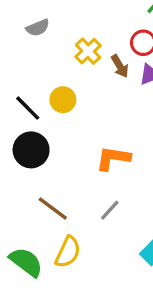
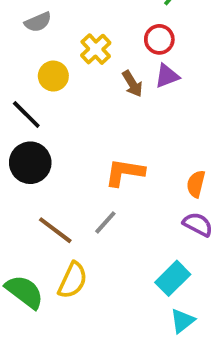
brown arrow: (120, 66) -> (132, 84), moved
yellow circle: (63, 100) -> (53, 76), moved
gray line: (110, 210) -> (105, 222), moved

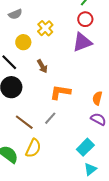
red circle: (159, 39) -> (85, 19), moved
purple triangle: (167, 76) -> (82, 42), size x1.5
brown arrow: (132, 84) -> (42, 66), moved

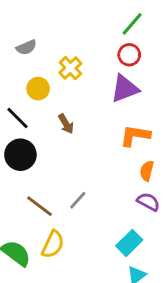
orange L-shape: (60, 92) -> (135, 136), moved

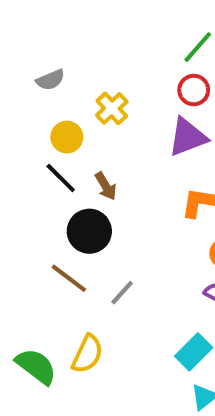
black line: (18, 118) -> (61, 178), moved
black circle: (20, 155) -> (89, 231), moved
brown line: (40, 206) -> (69, 278), moved

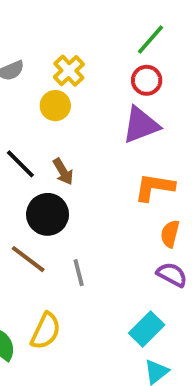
yellow cross: (112, 108) -> (69, 71), moved
yellow circle: (67, 137) -> (55, 106), moved
gray line: (122, 293) -> (79, 273), turned -56

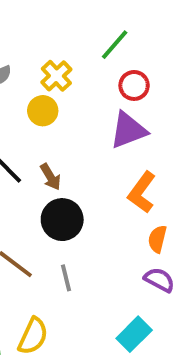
green line: (150, 40) -> (115, 45), moved
orange L-shape: (154, 187) -> (142, 192), turned -63
black circle: (48, 214) -> (62, 220), moved

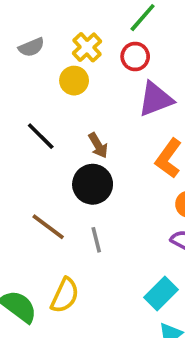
red circle: (134, 85) -> (135, 56), moved
brown arrow: (50, 177) -> (98, 145), moved

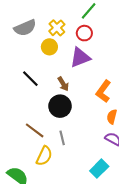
gray semicircle: (31, 47) -> (25, 28), size x1.5
purple triangle: (156, 99) -> (80, 57), moved
yellow semicircle: (65, 295) -> (44, 156), moved

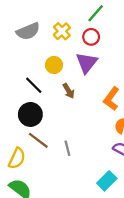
yellow circle: (49, 47) -> (54, 65), moved
purple triangle: (80, 57) -> (87, 63), turned -30
black circle: (60, 106) -> (30, 114), moved
yellow semicircle: (44, 156) -> (17, 158), moved

